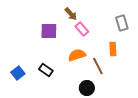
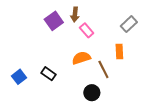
brown arrow: (71, 14) -> (75, 15), turned 48
gray rectangle: (122, 23) -> (129, 24), turned 63
purple square: (49, 31) -> (54, 21), moved, turned -36

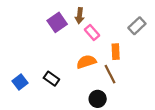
orange rectangle: (119, 52) -> (116, 52), moved

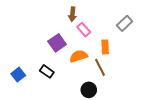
purple square: (57, 22) -> (57, 43), moved

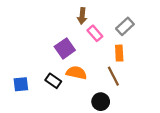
gray rectangle: (125, 23) -> (125, 26), moved
orange semicircle: (79, 56) -> (76, 73), moved, turned 30
blue square: (18, 75) -> (21, 84), turned 32

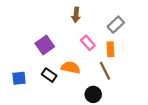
pink rectangle: (95, 33) -> (88, 43), moved
purple square: (65, 48) -> (45, 45), moved

